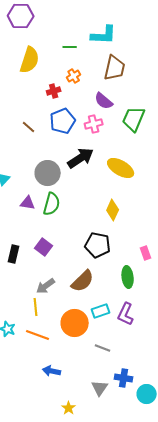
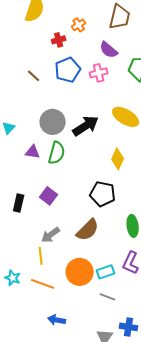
black arrow: (81, 158) -> (86, 126), moved
cyan rectangle: (101, 311) -> (106, 272), moved

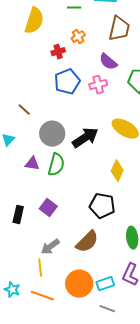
brown line: (34, 76) -> (24, 110), moved

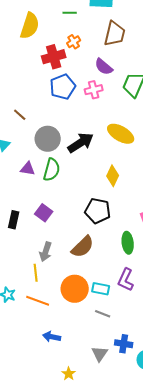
red cross: (58, 52) -> (54, 57), size x1.6
gray arrow: (50, 247) -> (46, 252), turned -36
cyan rectangle: (105, 284) -> (101, 289), turned 30

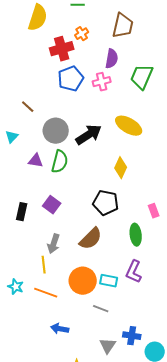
purple semicircle: (104, 67) -> (112, 59), turned -120
gray line: (103, 314) -> (101, 309), moved

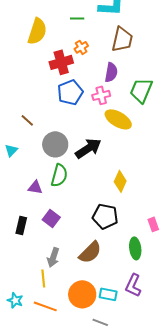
yellow ellipse: (129, 126) -> (118, 119), moved
purple triangle: (36, 161) -> (35, 187), moved

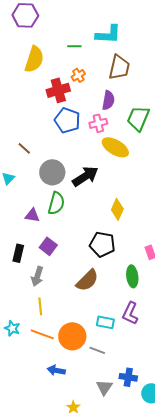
blue pentagon: (70, 92) -> (67, 120), turned -30
gray arrow: (53, 257) -> (37, 276), moved
orange circle: (82, 294) -> (72, 336), moved

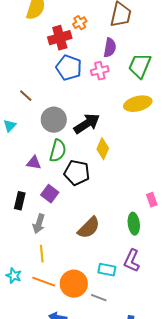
yellow ellipse: (115, 147) -> (138, 104), moved, turned -44
yellow diamond: (117, 209) -> (103, 149), moved
black pentagon: (102, 244) -> (77, 173), moved

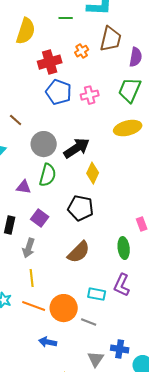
orange cross: (80, 23) -> (82, 51), moved
purple semicircle: (110, 48) -> (136, 57), moved
black pentagon: (77, 173) -> (81, 208), moved

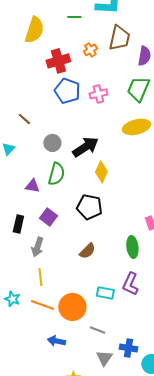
gray circle: (44, 144) -> (52, 143), size x0.7
brown semicircle: (79, 252) -> (87, 251), size x0.7
gray line: (89, 322) -> (97, 330), moved

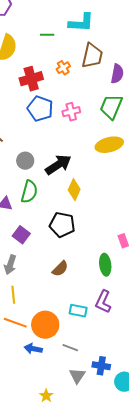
blue arrow: (56, 341) -> (33, 349), moved

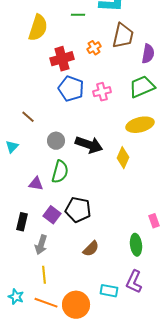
green trapezoid: (111, 107) -> (142, 87), turned 44
black arrow: (58, 165) -> (89, 145), turned 52
yellow diamond: (74, 190) -> (123, 158), moved
black pentagon: (62, 225) -> (78, 210), moved

